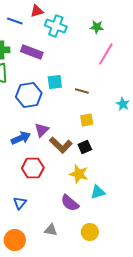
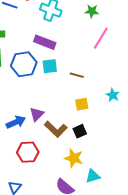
purple rectangle: (32, 52) -> (45, 42), moved
blue hexagon: (29, 95) -> (24, 64), moved
cyan star: (123, 104) -> (113, 95), moved

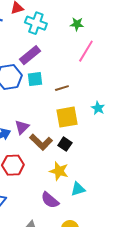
purple rectangle: (45, 42) -> (30, 55), turned -60
brown line: (77, 75) -> (62, 88), turned -32
yellow square: (82, 104) -> (67, 117), size x1.6
black square: (80, 131) -> (65, 144), turned -32

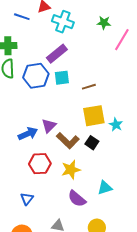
pink line: (86, 51) -> (122, 40), moved
cyan star: (98, 108) -> (116, 125), moved
yellow star: (59, 171) -> (71, 170), moved, turned -30

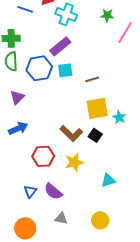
purple triangle: (49, 126) -> (17, 97), moved
blue arrow: (28, 134) -> (18, 128), moved
purple semicircle: (77, 199) -> (53, 191), moved

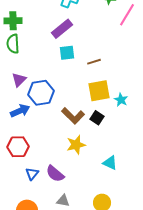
blue hexagon: (39, 68) -> (41, 93), moved
red hexagon: (43, 156) -> (18, 147), moved
cyan triangle: (108, 180) -> (110, 163), turned 42

